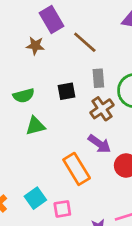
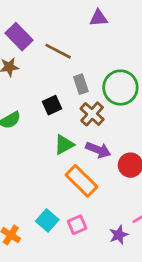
green triangle: (35, 126) -> (64, 145), moved

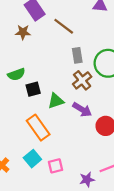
black square: (52, 105) -> (33, 89), moved
orange rectangle: (81, 181) -> (38, 128), moved

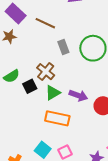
brown cross: (82, 80) -> (46, 72), moved
orange rectangle: (38, 128) -> (57, 118), moved, turned -30

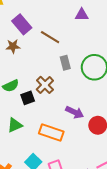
green triangle: (53, 93) -> (15, 125), moved

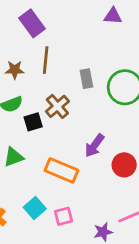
brown line: (50, 37) -> (46, 60), moved, turned 60
brown star: (13, 46) -> (15, 70), moved
purple arrow: (75, 112) -> (94, 146), turned 96

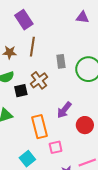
orange rectangle: (61, 170) -> (40, 127), turned 50
cyan square: (35, 208) -> (27, 159), moved
pink square: (64, 216) -> (56, 147), moved

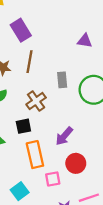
purple triangle: (82, 17) -> (85, 41), moved
black square: (21, 91) -> (23, 126), moved
red circle: (85, 125) -> (76, 163), moved

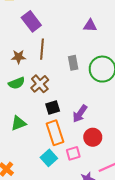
brown cross: (36, 101) -> (40, 84), moved
black square: (23, 126) -> (53, 107), moved
cyan square: (20, 191) -> (49, 158), moved

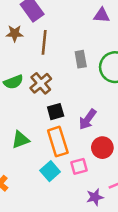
brown star: (19, 57) -> (15, 33), moved
green triangle: (18, 123) -> (20, 140), moved

